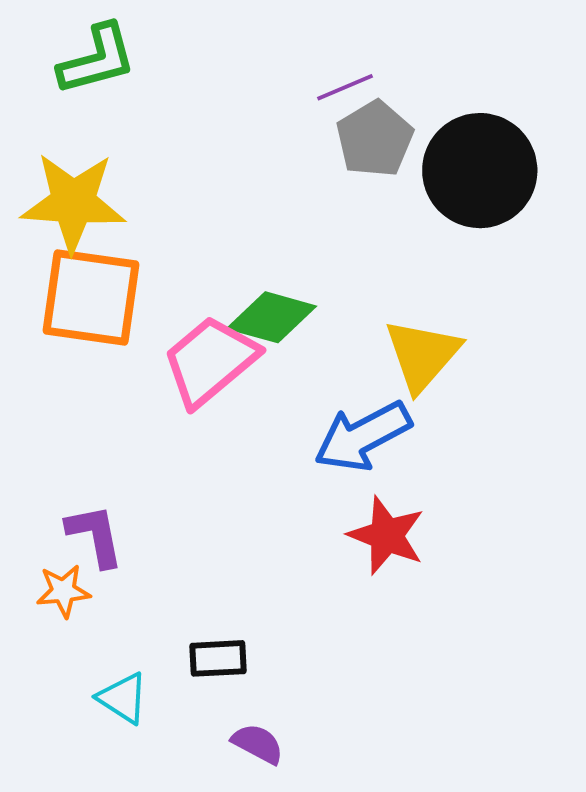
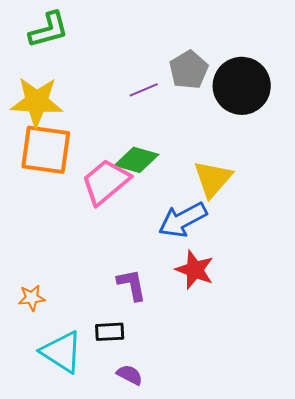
purple line: (345, 87) -> (144, 90), moved
purple L-shape: (95, 535) -> (132, 285), moved
cyan triangle: (123, 698) -> (62, 352), size x1.6

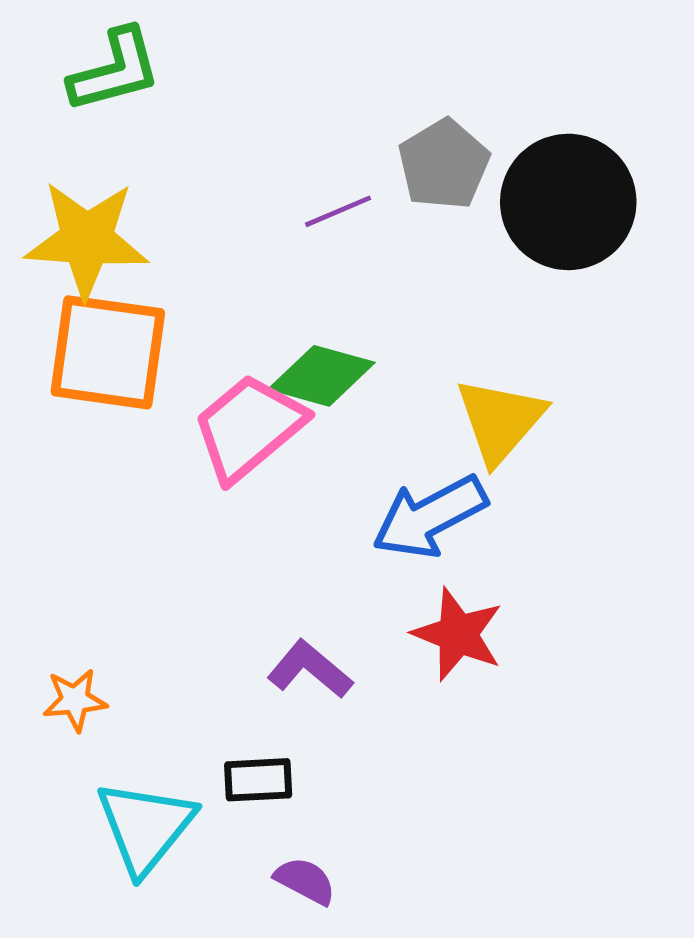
purple L-shape: (132, 285) -> (310, 669), turned -39
cyan triangle: (62, 352) -> (145, 827), turned 36

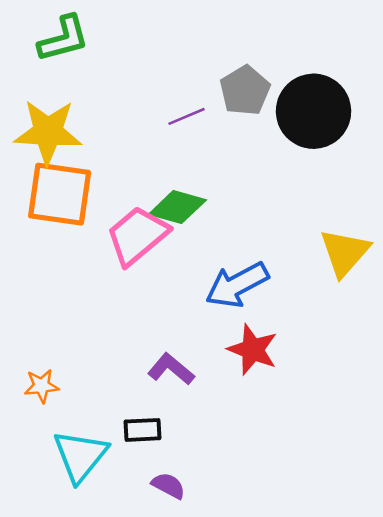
yellow triangle: (500, 420) -> (345, 252), moved

